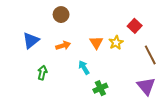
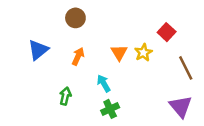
orange arrow: (63, 46) -> (78, 56), turned -48
green arrow: (42, 73) -> (65, 96), moved
green cross: (100, 88) -> (110, 109), moved

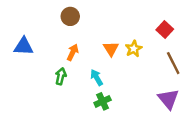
red square: (167, 32) -> (165, 30), moved
blue triangle: (38, 50) -> (24, 46), moved, turned 42
green arrow: (65, 96) -> (61, 76), moved

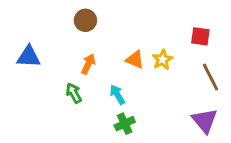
red square: (165, 30) -> (200, 36), turned -35
orange triangle: (111, 49) -> (135, 60), turned -35
green arrow: (61, 76) -> (74, 93), turned -42

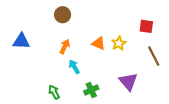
green arrow: (74, 93) -> (54, 92), moved
cyan arrow: (117, 95) -> (74, 67), moved
purple triangle: (205, 121) -> (128, 82), moved

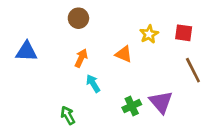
yellow star: (119, 43) -> (149, 34), moved
green cross: (91, 90) -> (132, 106), moved

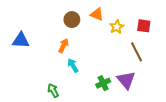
brown circle: (78, 18) -> (72, 20), moved
orange triangle: (124, 54) -> (97, 14), moved
brown line: (193, 70) -> (137, 52), moved

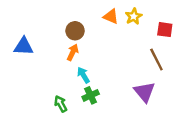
brown circle: (72, 20) -> (75, 31), moved
yellow star: (117, 27) -> (134, 16), moved
green cross: (103, 83) -> (91, 95), moved

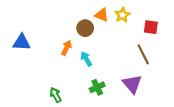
brown circle: (75, 31) -> (85, 28), moved
cyan arrow: (83, 75) -> (86, 59), moved
green cross: (91, 95) -> (97, 87), moved

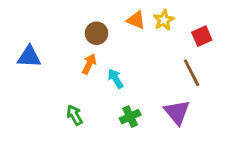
red square: (151, 27) -> (202, 36), turned -32
brown circle: (85, 28) -> (96, 33), moved
green arrow: (56, 95) -> (75, 115), moved

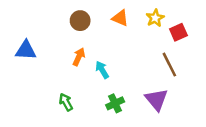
yellow star: (164, 20) -> (155, 18), moved
brown circle: (96, 33) -> (80, 21), moved

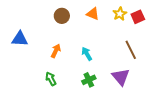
red square: (178, 32) -> (138, 17), moved
orange arrow: (79, 57) -> (56, 51), moved
cyan arrow: (102, 70) -> (87, 54), moved

